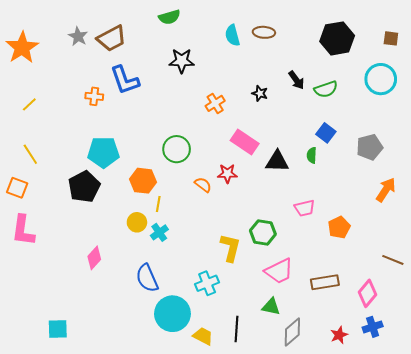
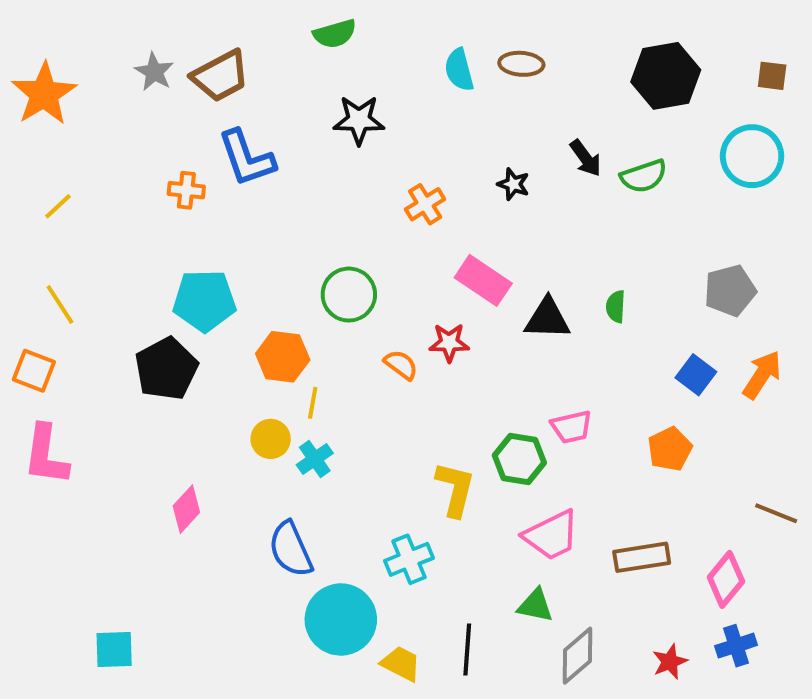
blue square: (326, 133) -> (696, 375), moved
pink trapezoid: (305, 208) -> (571, 427), moved

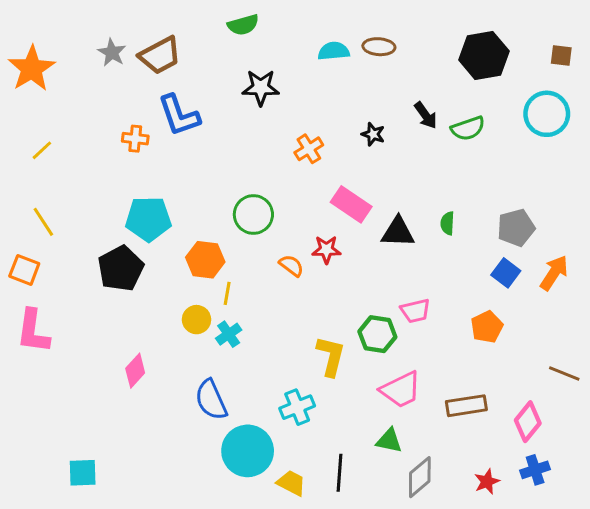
cyan semicircle: (459, 70) -> (334, 51), turned 100
gray pentagon: (730, 291) -> (516, 228), moved

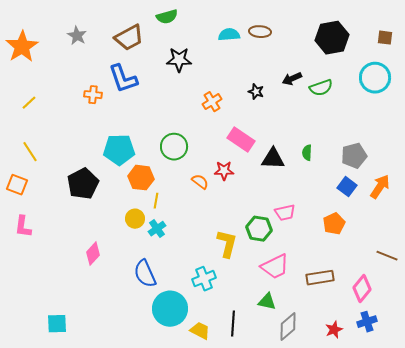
brown trapezoid: (160, 55) -> (129, 38), moved
black arrow: (426, 115) -> (292, 79), turned 102
cyan pentagon: (148, 219) -> (119, 150), moved
pink L-shape: (33, 331) -> (23, 227), size x0.7

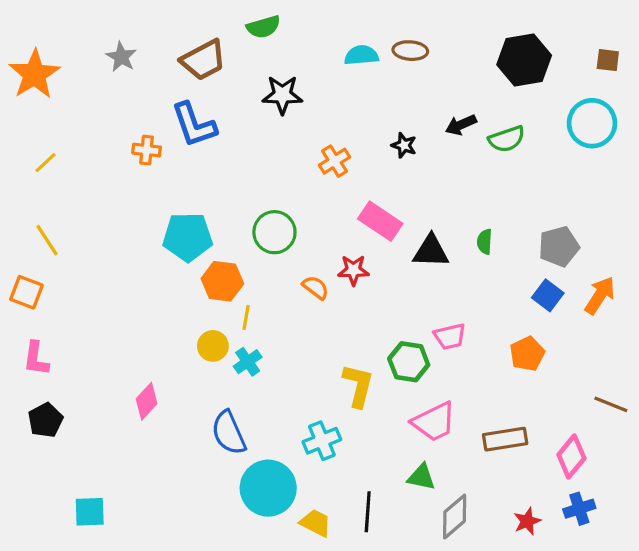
black pentagon: (83, 184) -> (45, 420), moved, size x0.7

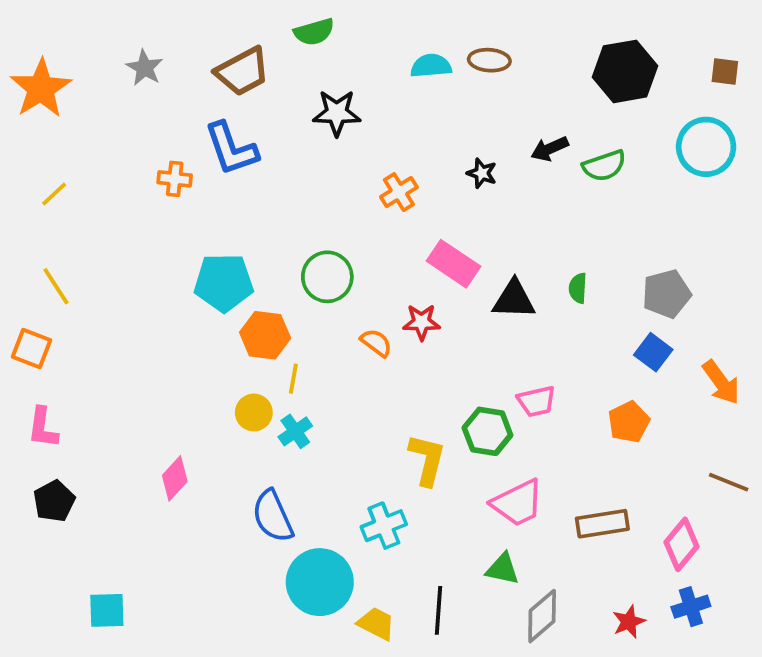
orange arrow: (600, 295) -> (721, 382), moved, turned 111

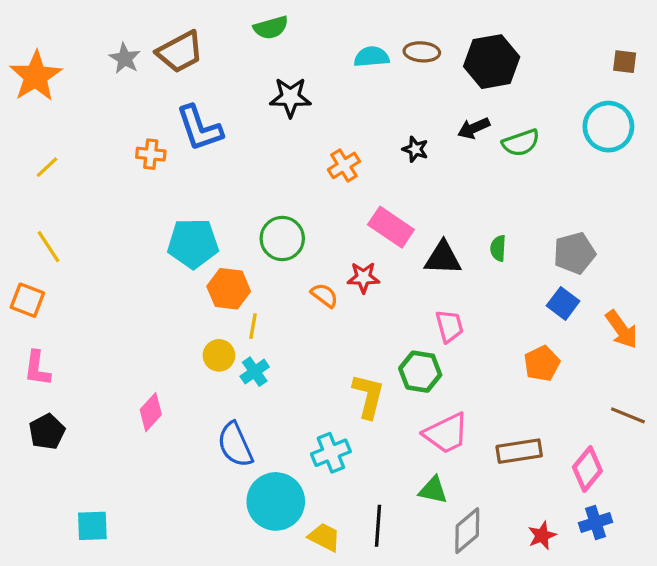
brown trapezoid: (243, 71) -> (180, 52), moved
black hexagon: (625, 71) -> (492, 62), moved
pink trapezoid: (536, 401) -> (449, 326), moved, turned -92

